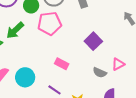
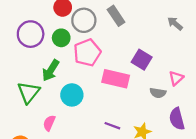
pink rectangle: (62, 64) -> (116, 79), moved, size x1.6
cyan circle: (25, 77) -> (72, 95), moved

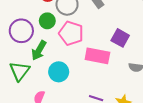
purple circle: (31, 34) -> (21, 31), moved
pink pentagon: (87, 53) -> (71, 33), turned -30

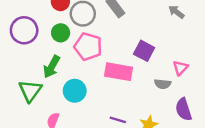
purple circle: (21, 31) -> (24, 30), moved

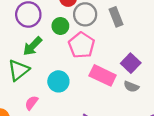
green arrow: (52, 67) -> (32, 46), moved
gray semicircle: (163, 84) -> (131, 87), moved

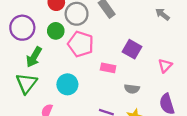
pink rectangle: (103, 75) -> (108, 68), size x0.6
gray semicircle: (131, 87) -> (132, 89), moved

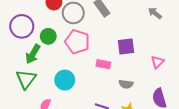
green circle: (56, 31) -> (48, 36), moved
purple square: (132, 49) -> (126, 46), turned -36

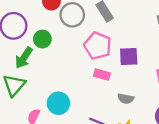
pink pentagon: (77, 42) -> (98, 46), moved
cyan circle: (65, 80) -> (58, 103), moved

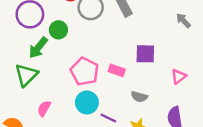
pink pentagon: (98, 46) -> (85, 72), moved
cyan circle: (58, 103) -> (87, 102), moved

